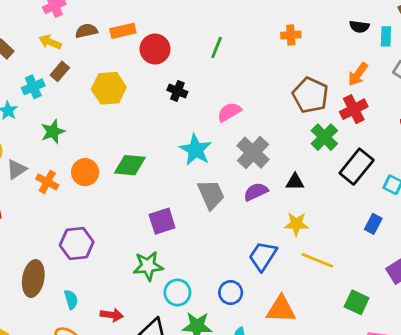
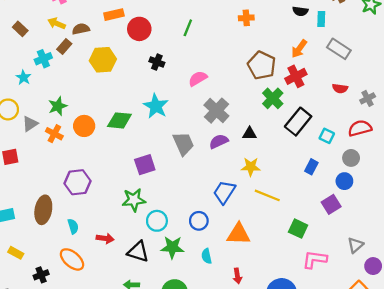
brown semicircle: (86, 31) -> (81, 29), moved
green star: (53, 132) -> (58, 106), moved
cyan star: (196, 150) -> (156, 106), moved

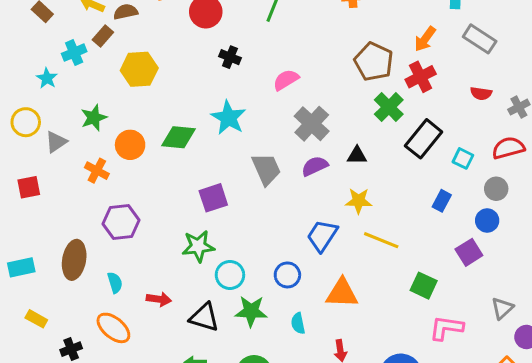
yellow hexagon: (103, 60) -> (139, 69), moved
orange cross: (54, 134) -> (97, 171), moved

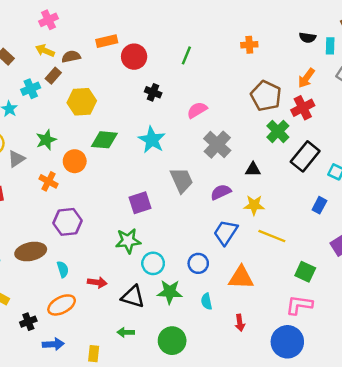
green diamond: (179, 137) -> (104, 140), moved
purple semicircle: (315, 166) -> (221, 192), moved
brown ellipse: (74, 260) -> (31, 251), turned 68
orange ellipse: (113, 328) -> (62, 305), turned -68
pink L-shape: (446, 328) -> (299, 305), moved

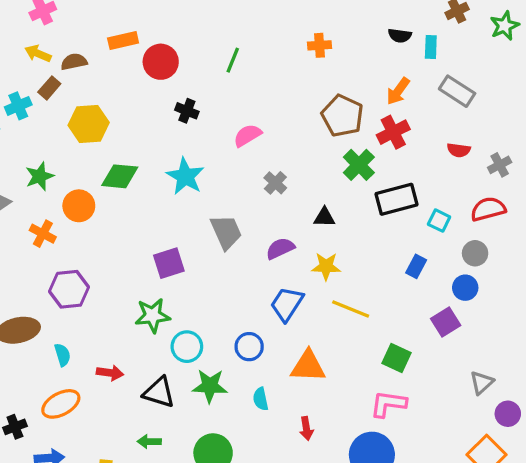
gray cross: (217, 145) -> (275, 183), size x0.6
black rectangle: (305, 156) -> (396, 199), turned 36

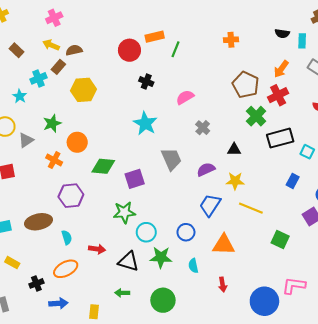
orange rectangle: (123, 40) -> (155, 37), moved
green diamond: (120, 176) -> (103, 166), moved
pink L-shape: (388, 404) -> (294, 286), moved

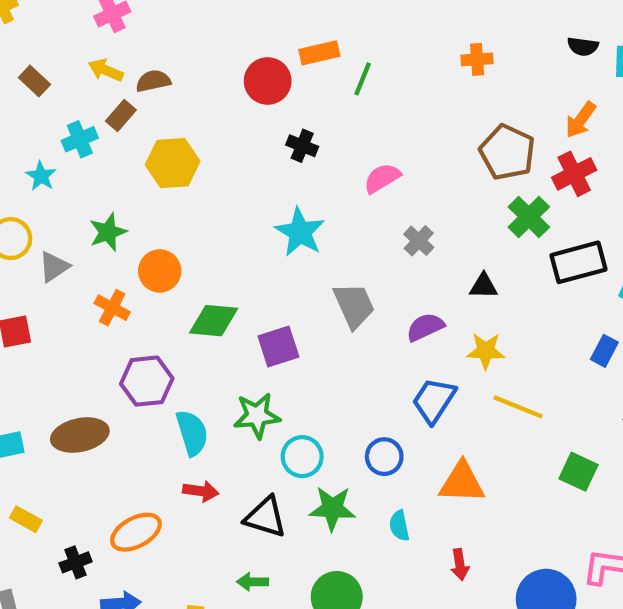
cyan semicircle: (67, 237) -> (192, 433), moved, size x1.5

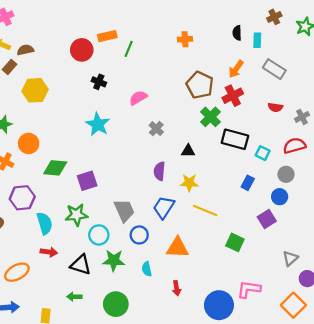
black semicircle: (583, 46) -> (237, 33), turned 80
black rectangle: (578, 262) -> (235, 139), turned 30
gray trapezoid: (354, 305) -> (124, 211), moved
purple semicircle: (425, 327) -> (159, 171), turned -60

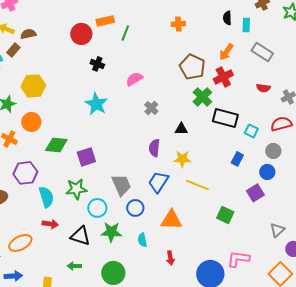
yellow hexagon: (35, 90) -> (33, 86), moved

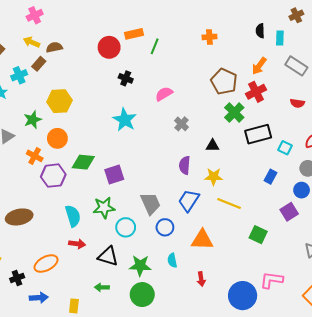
black rectangle: (225, 118) -> (258, 134), turned -30
purple hexagon: (25, 173) -> (53, 176), moved
green star: (111, 232) -> (140, 266), moved

